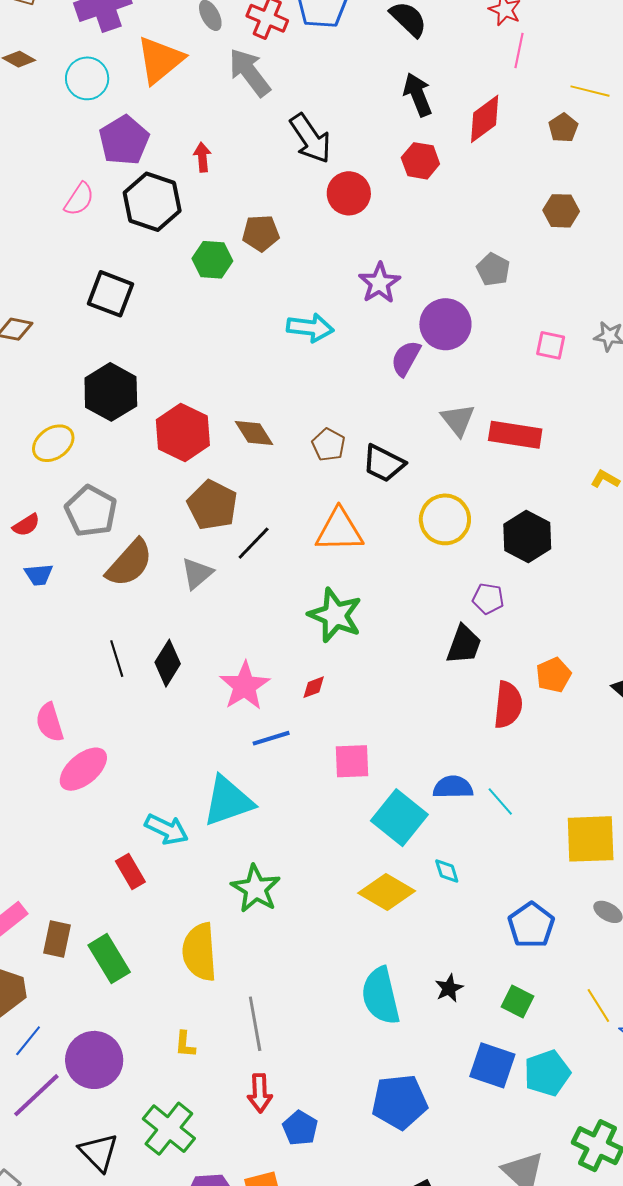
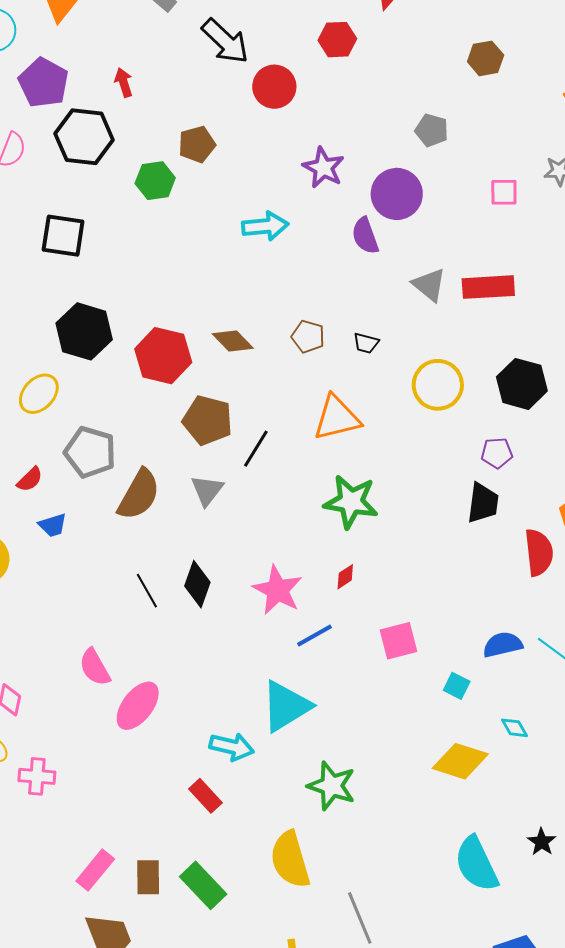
purple semicircle: (406, 358) -> (365, 236), turned -36
black trapezoid: (384, 463) -> (366, 343), size x0.6
cyan square: (399, 818) -> (457, 686), size x0.5

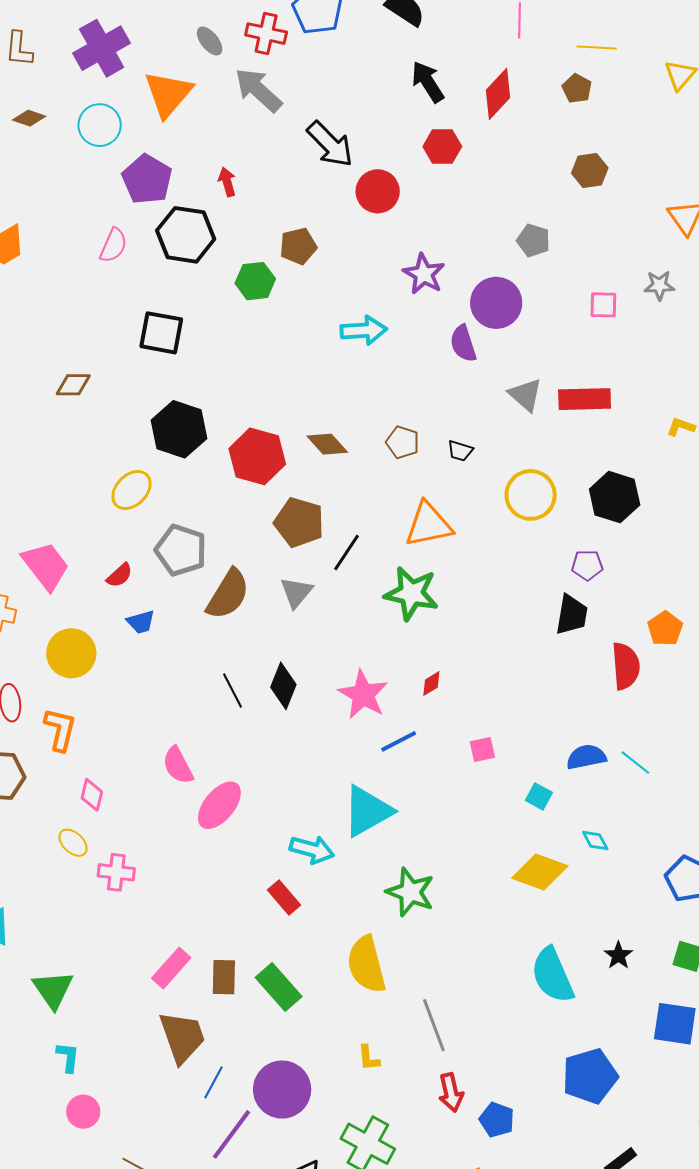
green star: (351, 502) -> (411, 593), moved
pink square: (399, 641) -> (482, 749), size x0.7

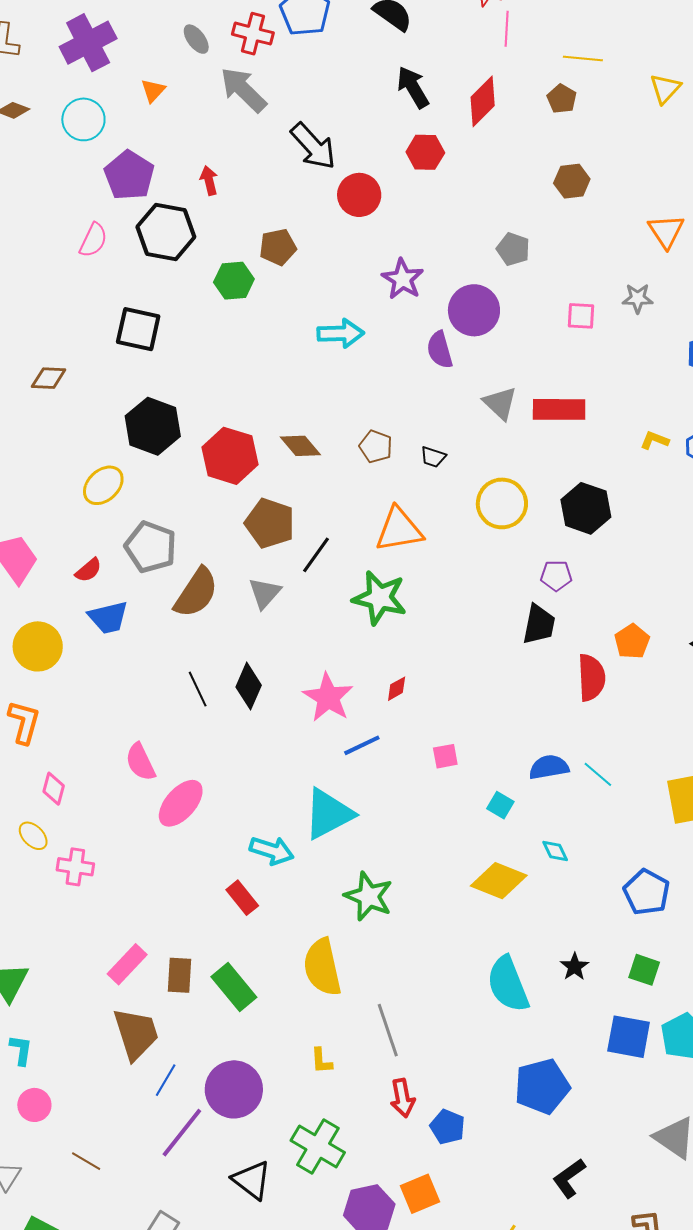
orange triangle: (168, 94) -> (153, 91), size x0.5
blue trapezoid: (141, 622) -> (108, 617), size x1.4

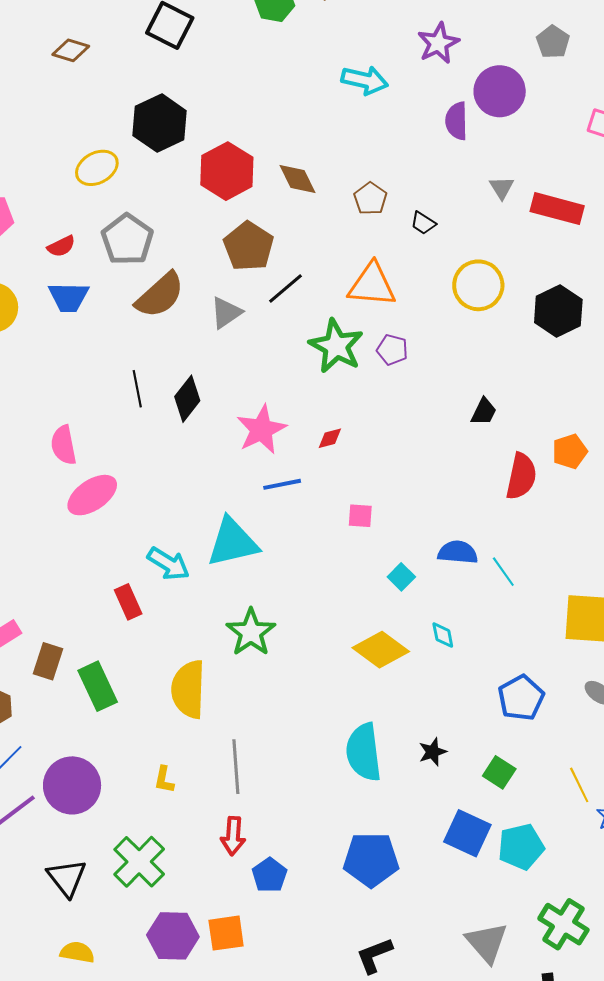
gray triangle: (500, 403) -> (502, 188), size x0.7
purple pentagon: (556, 576) -> (392, 350), moved
black trapezoid: (539, 624) -> (484, 412), size x0.7

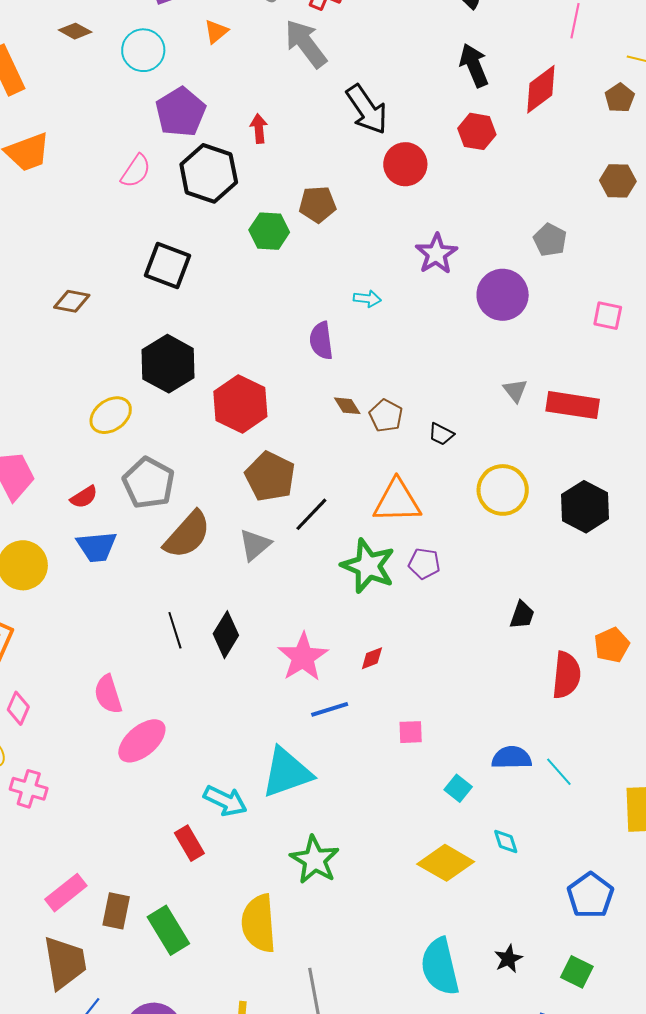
cyan arrow: (365, 80) -> (367, 299), size x0.6
purple semicircle: (456, 121) -> (321, 341), moved
brown diamond: (298, 179) -> (347, 406), moved, size x0.7

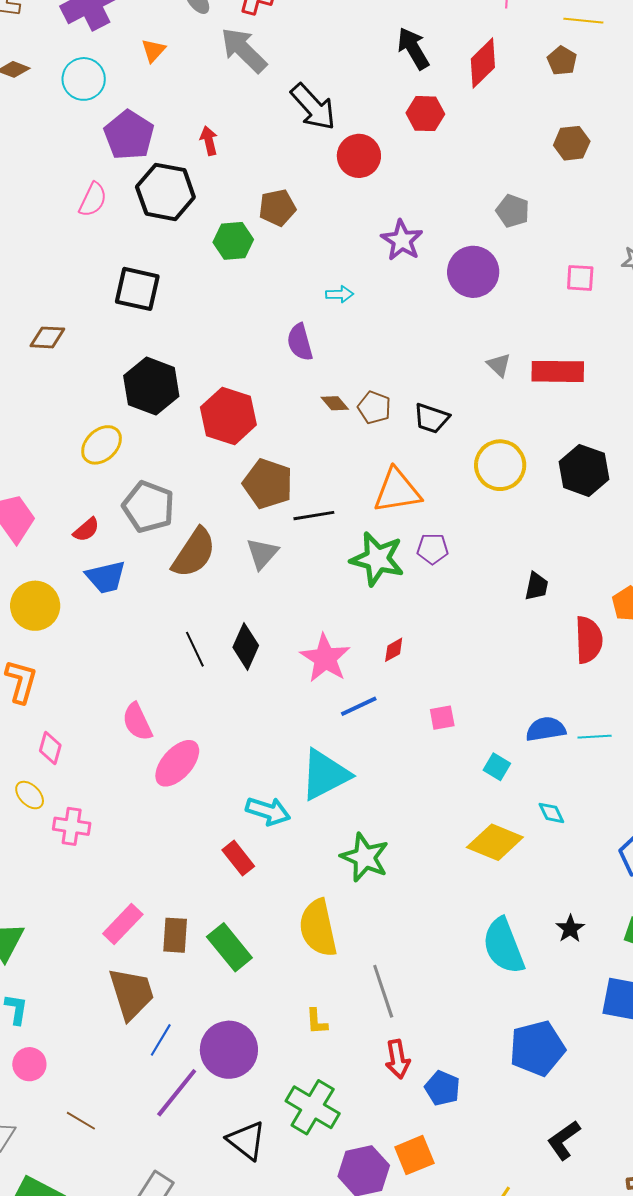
black trapezoid: (441, 434) -> (431, 418), size x1.4
black line: (311, 514) -> (314, 516), turned 45
cyan line: (559, 772) -> (595, 737), turned -44

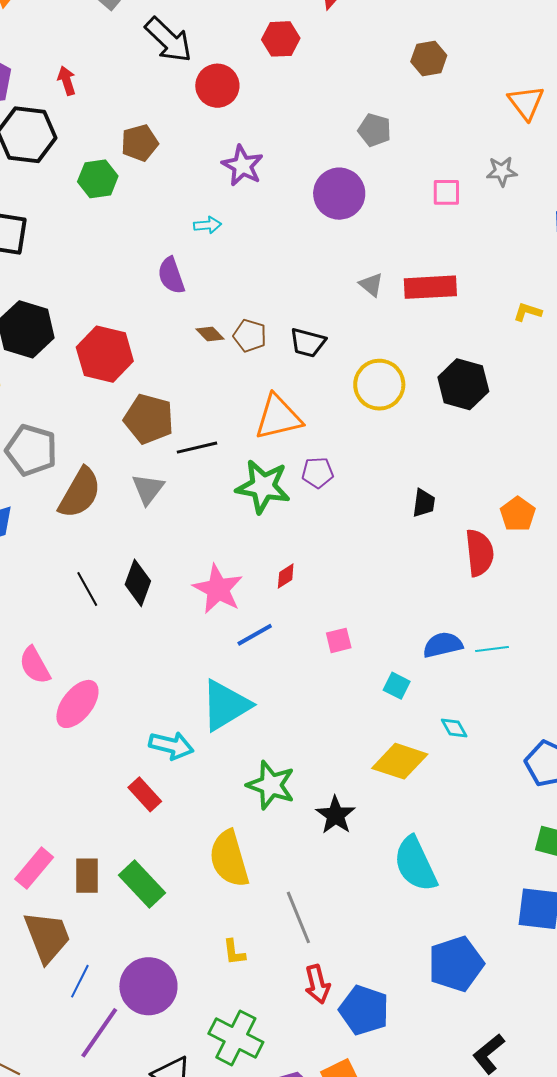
purple star: (402, 240) -> (243, 166), moved
black star: (570, 929) -> (336, 815), moved, size x1.4
blue pentagon: (442, 1088) -> (364, 1010), size x1.4

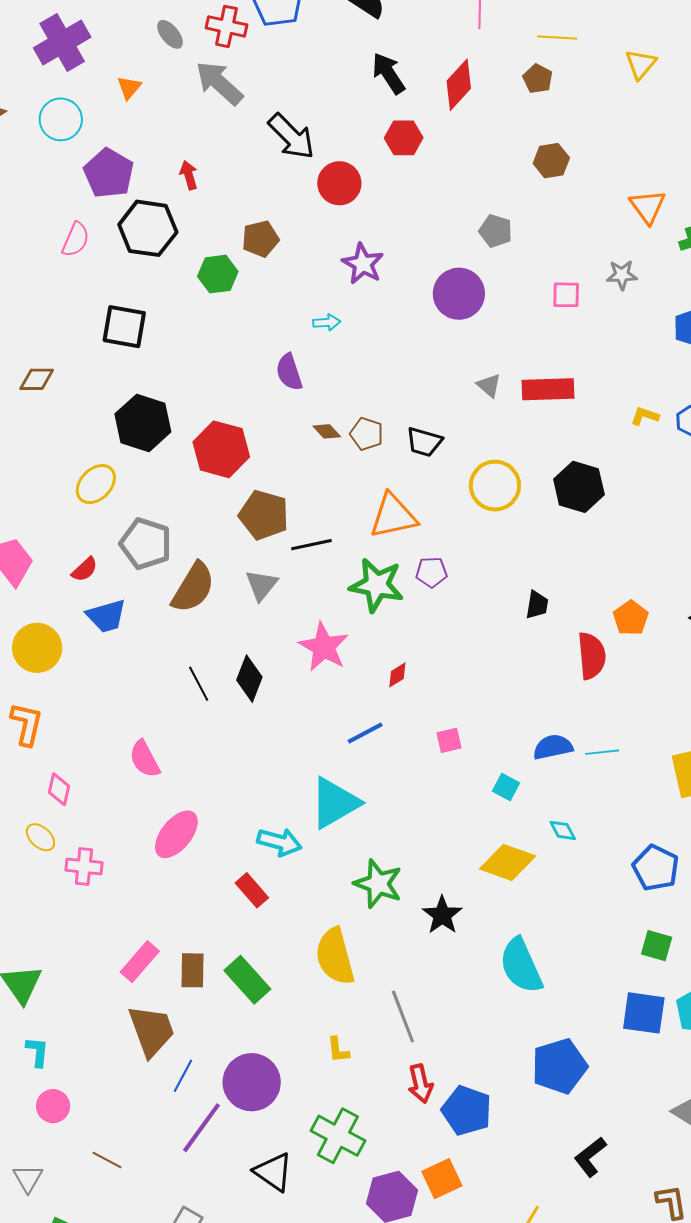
pink star: (218, 589) -> (324, 647), moved
pink ellipse: (77, 704) -> (176, 834), moved

